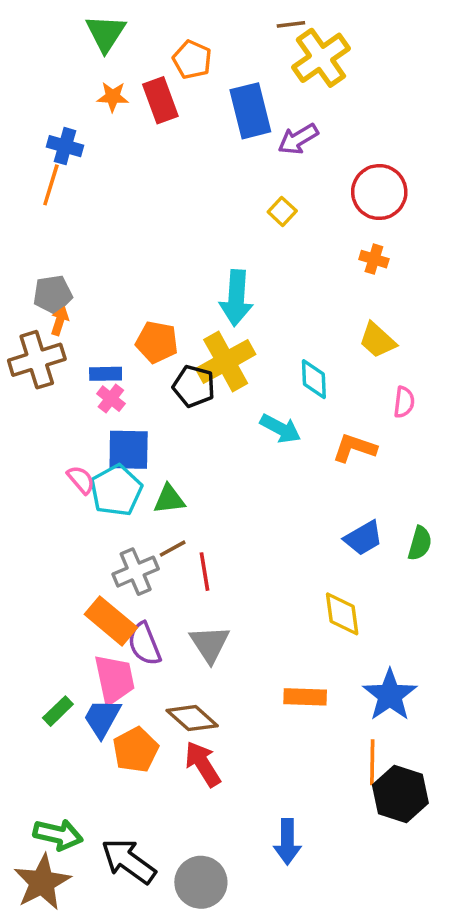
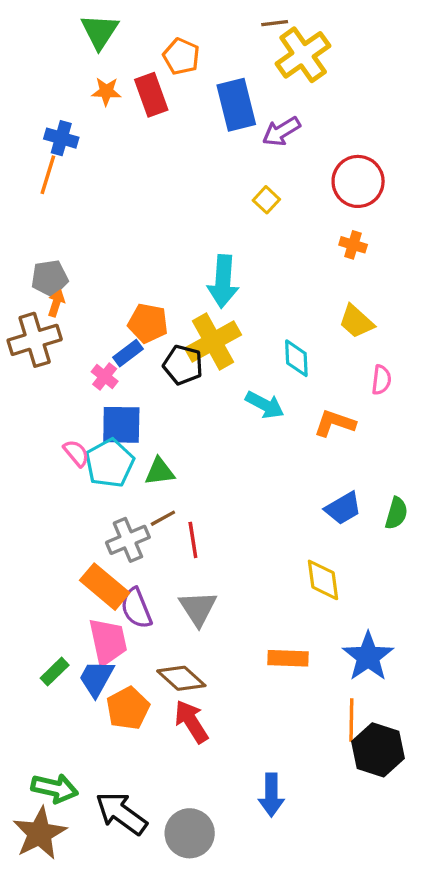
blue rectangle: (106, 374) -> (128, 353), moved, turned -36

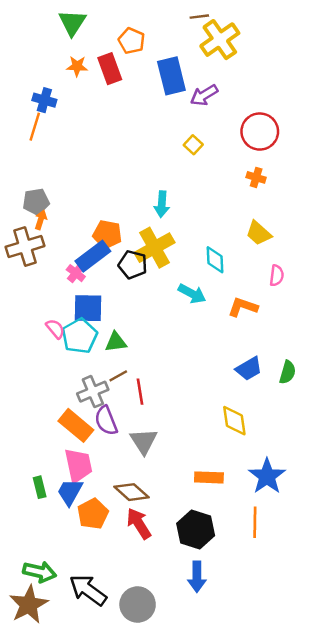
cyan arrow: (223, 281) -> (162, 204), size x0.7
blue rectangle: (128, 353) -> (93, 256), size x1.6
purple semicircle: (136, 608) -> (106, 421), moved
green rectangle: (55, 672) -> (40, 487), turned -60
black hexagon: (378, 750) -> (196, 530), moved

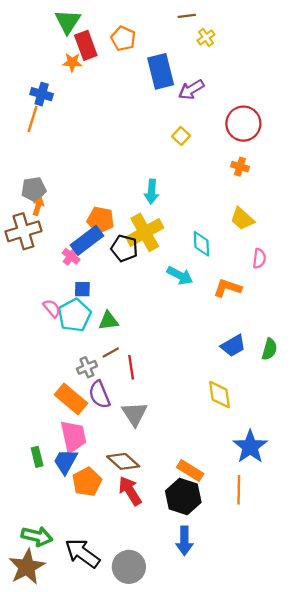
yellow cross: (220, 40) -> (206, 37), size x0.5
red rectangle: (110, 69) -> (86, 45), moved
blue square: (88, 308) -> (82, 289), size x0.6
gray cross: (93, 392) -> (87, 367), size x0.7
orange rectangle: (209, 477) -> (190, 470), moved, turned 30

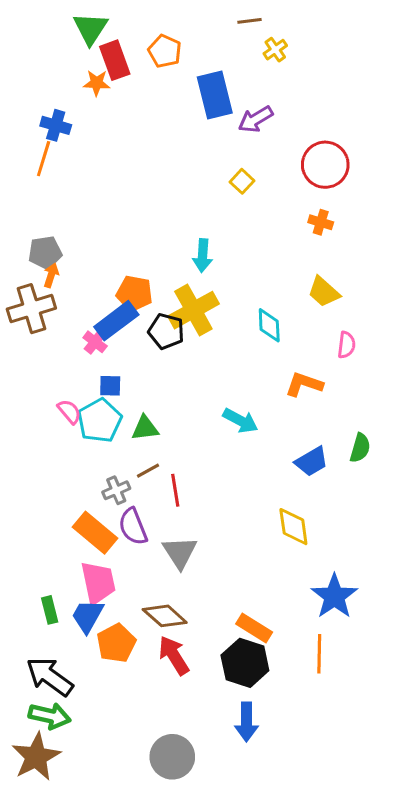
cyan arrow: (180, 275) -> (240, 421), moved
green semicircle: (269, 349) -> (360, 448), moved
black arrow: (82, 553) -> (50, 677), moved

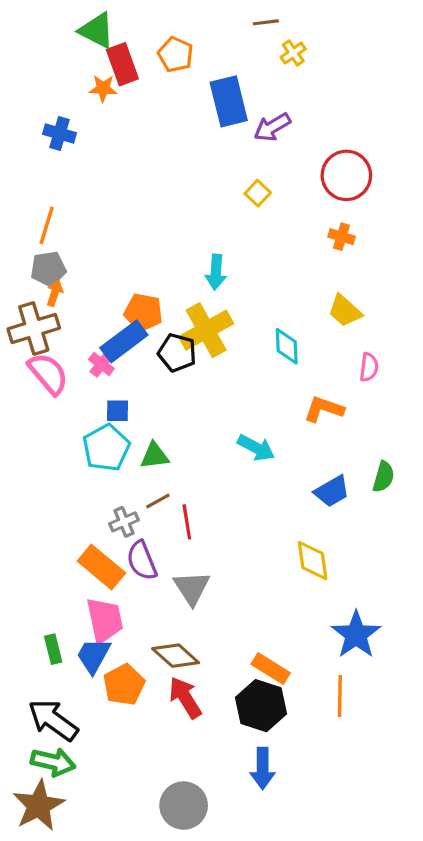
green triangle: (91, 28) -> (97, 30), turned -36
orange line: (44, 159) -> (47, 225), moved
pink semicircle: (69, 412) -> (48, 374), moved, size x1.6

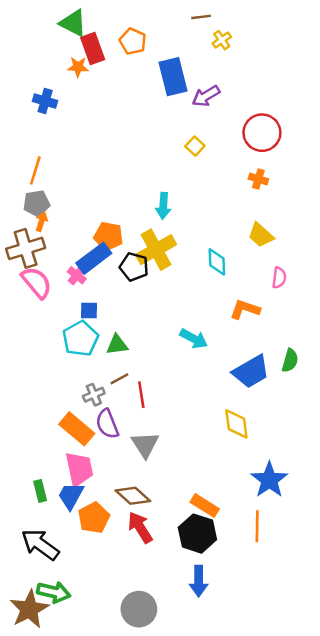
blue trapezoid: (332, 491) -> (251, 372), size x1.4
green arrow: (53, 762) -> (54, 592), moved

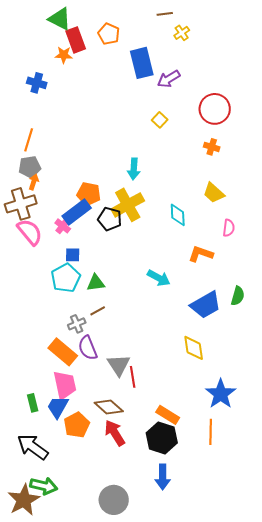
red line: (141, 395) -> (133, 377), moved

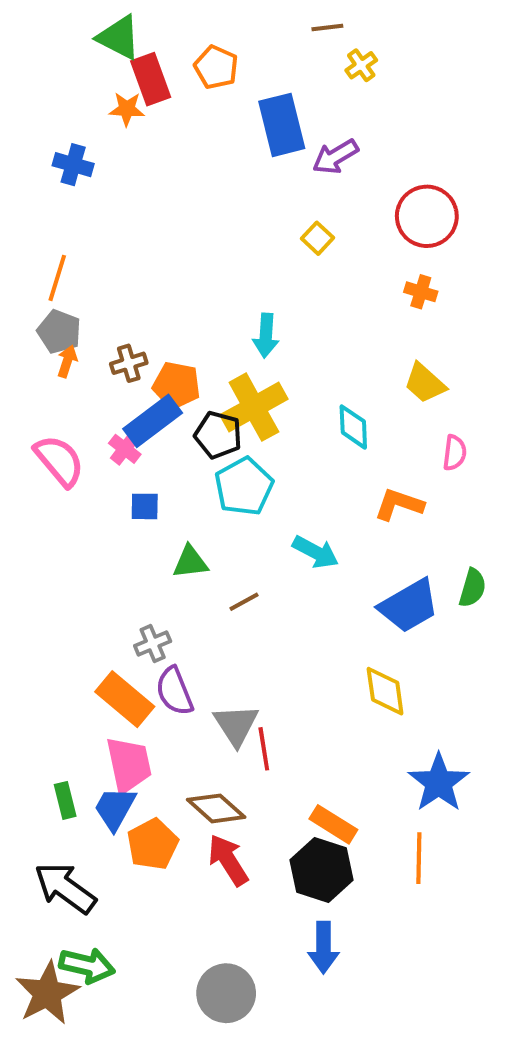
gray pentagon: (30, 167) -> (59, 332), turned 30
brown cross: (21, 204) -> (129, 363), moved, size x0.6
cyan pentagon: (66, 278) -> (244, 487), moved
brown line: (98, 311) -> (244, 602), moved

